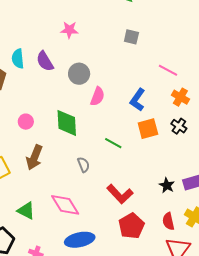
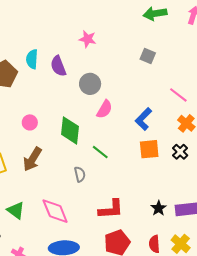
green line: (113, 143) -> (100, 152), moved
red L-shape: (120, 194) -> (111, 209), turned -60

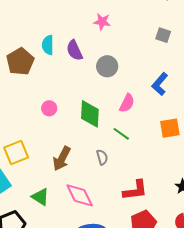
pink semicircle: (104, 109) -> (127, 103), moved
blue L-shape: (143, 119) -> (160, 84), moved
brown arrow: (32, 159) -> (62, 159), moved

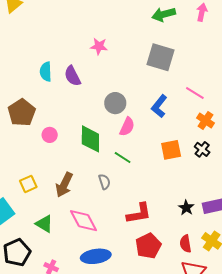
gray square: (163, 35) -> (161, 57), size x1.8
brown pentagon: (20, 62) -> (22, 113), moved
gray circle: (107, 66) -> (115, 103), moved
yellow square: (16, 153) -> (28, 184), moved, size x0.7

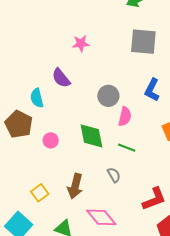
cyan semicircle: (46, 72) -> (37, 98), moved

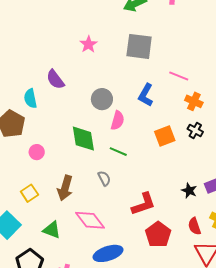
pink star: (81, 43) -> (88, 44), moved, turned -30
pink circle: (51, 140) -> (37, 152), moved

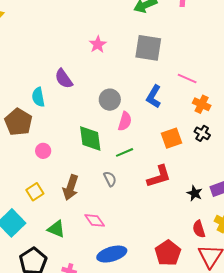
green line: (118, 152) -> (125, 152), turned -48
red L-shape: (143, 204) -> (159, 176), moved
pink diamond: (90, 220) -> (95, 220), size x0.7
red pentagon: (158, 234) -> (168, 253), moved

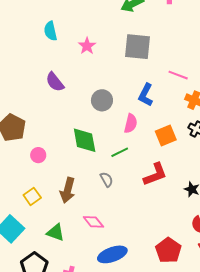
cyan semicircle: (38, 97) -> (50, 31), moved
pink semicircle: (125, 121) -> (131, 123), moved

